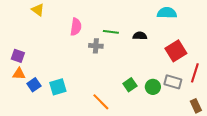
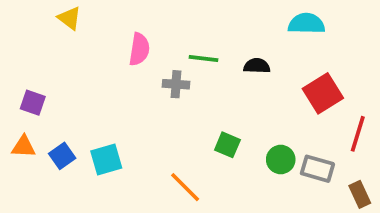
orange triangle: (19, 74) -> (24, 147), moved
gray rectangle: (173, 82) -> (317, 169), moved
green square: (130, 85) -> (227, 145), moved, turned -32

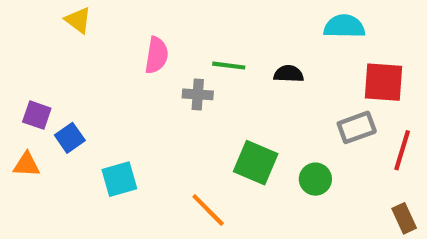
red square: (323, 93) -> (383, 82), moved, turned 36
green square: (227, 145) -> (256, 163), size x1.5
blue square: (62, 156) -> (70, 138), moved
gray rectangle: (317, 169) -> (357, 127), moved, turned -36

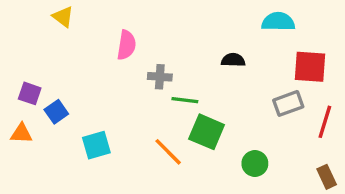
green line: (229, 66) -> (185, 100), moved
green circle: (315, 179) -> (255, 164), moved
orange line: (208, 210) -> (168, 152), moved

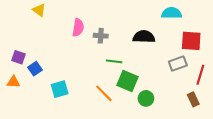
black semicircle: (233, 60) -> (144, 37), size x1.5
gray cross: (160, 77) -> (101, 36), moved
green circle: (255, 164) -> (146, 98), moved
brown rectangle: (327, 177) -> (193, 99), moved

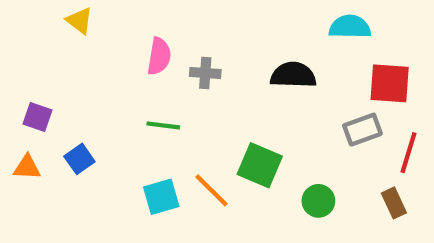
green line: (114, 61) -> (163, 125), moved
blue square: (35, 69) -> (79, 159), moved
cyan square: (60, 89) -> (161, 197), moved
green circle: (146, 98) -> (318, 201), moved

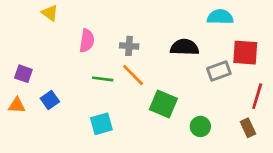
pink semicircle: (159, 56) -> (87, 41), moved
gray rectangle: (362, 130) -> (219, 71), moved
orange line: (212, 190) -> (133, 75), moved

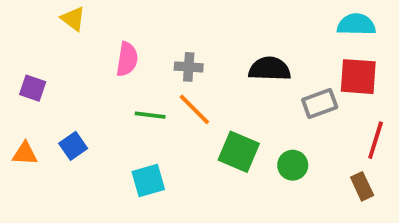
cyan semicircle: (220, 17) -> (356, 25), moved
purple square: (23, 74) -> (33, 88), moved
green circle: (200, 126) -> (293, 165), moved

